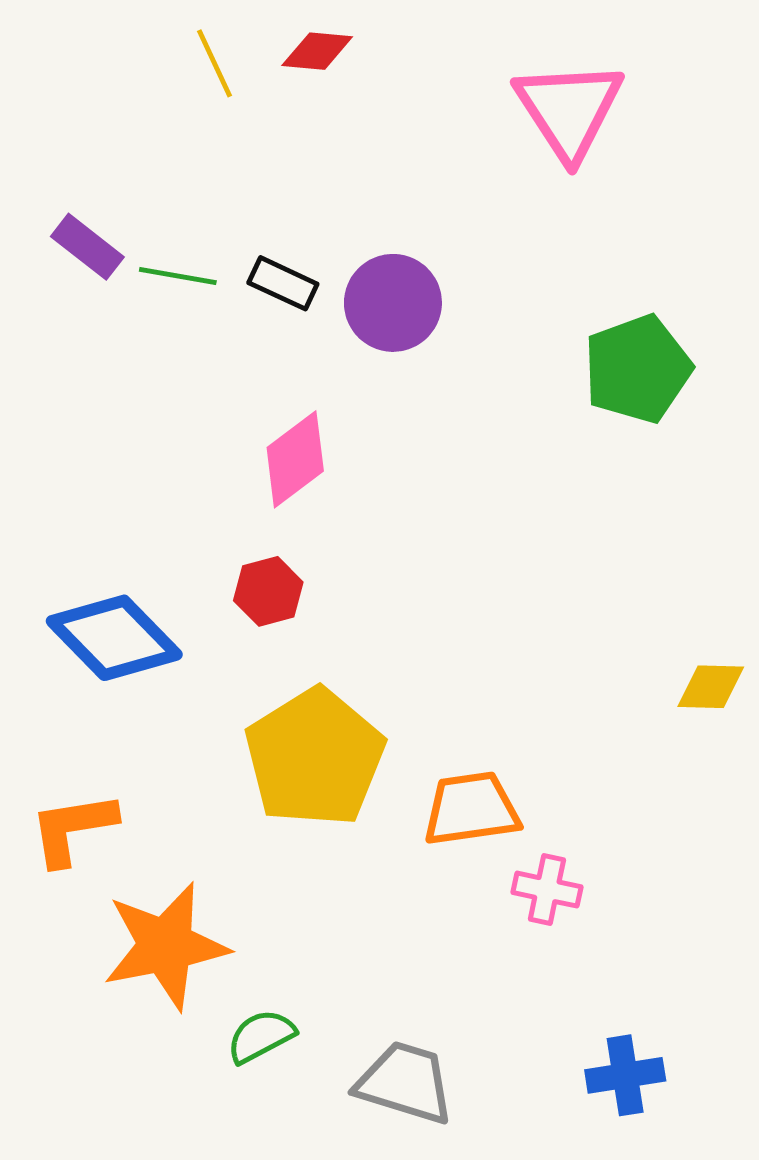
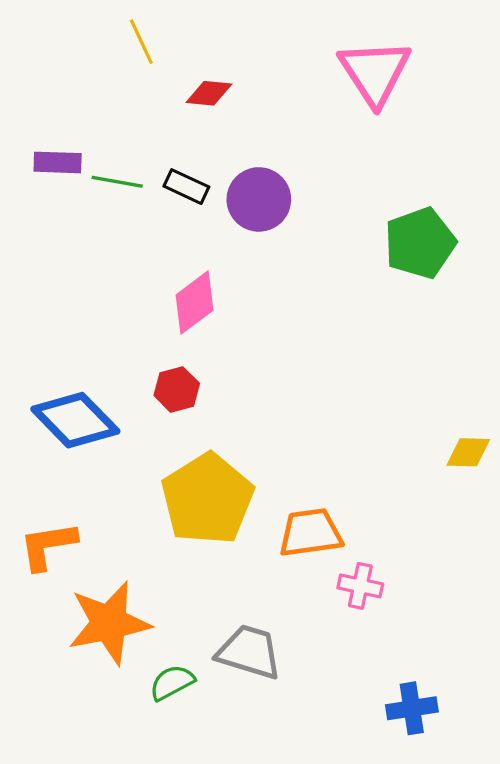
red diamond: (317, 51) -> (209, 93), moved
purple rectangle: (87, 247) -> (58, 162), turned -36
gray trapezoid: (405, 1083) -> (249, 652), moved

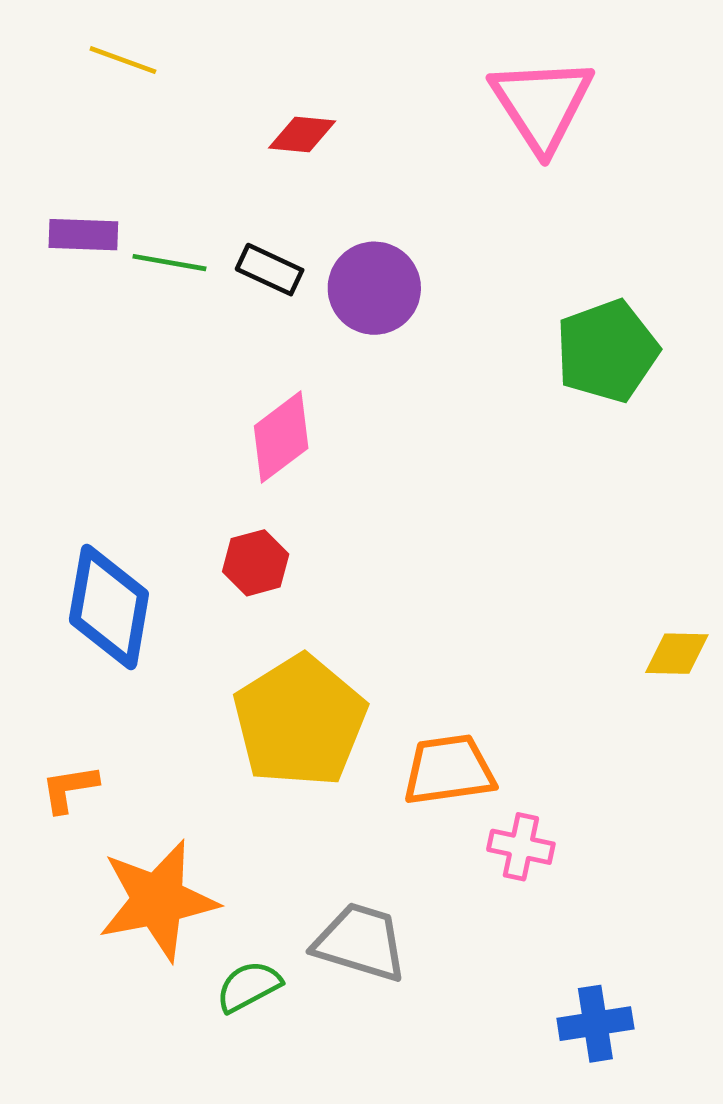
yellow line: (141, 42) -> (123, 60), moved, turned -45
blue diamond: (75, 420) -> (109, 607), turned 54
orange L-shape: (48, 546) -> (69, 789), size x0.7

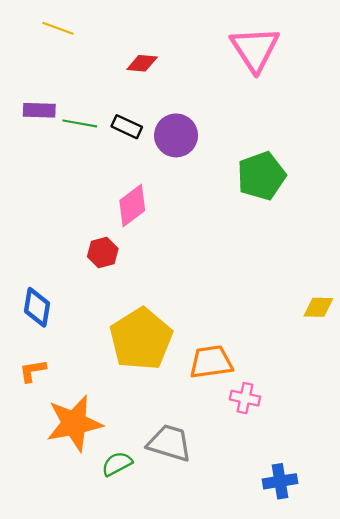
green pentagon: (607, 351) -> (261, 176), moved
red hexagon: (256, 563) -> (103, 253), moved
blue diamond: (109, 607) -> (37, 307), moved, size x0.7

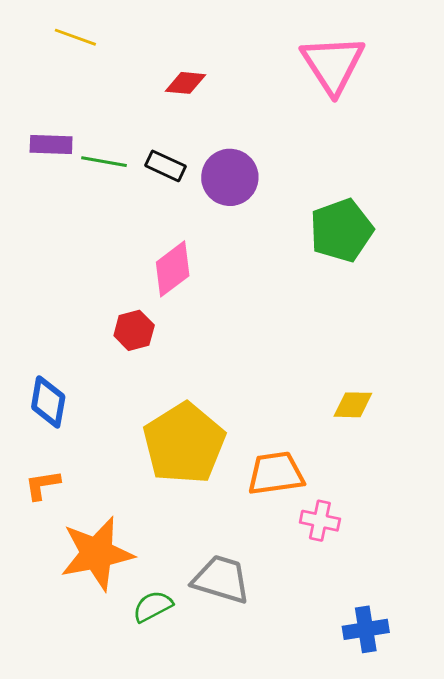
yellow diamond: (318, 307) -> (353, 405), moved

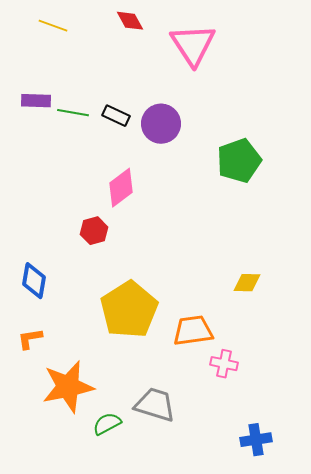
pink triangle: (333, 64) -> (193, 45), moved
red diamond: (186, 83) -> (130, 21), moved, turned 56

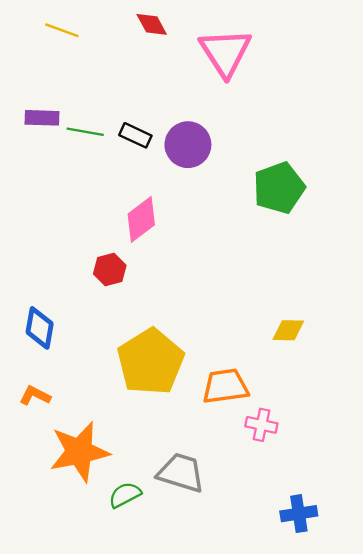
orange L-shape: (30, 339) -> (35, 396), turned 36

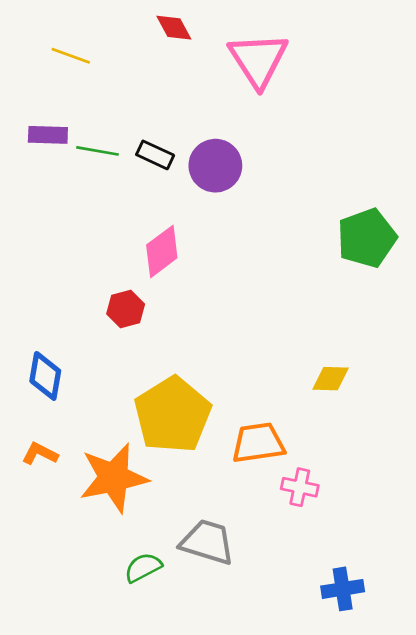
yellow line: (62, 30) -> (71, 56), moved
green pentagon: (279, 188) -> (367, 238), moved
orange star: (79, 452) -> (114, 478), moved

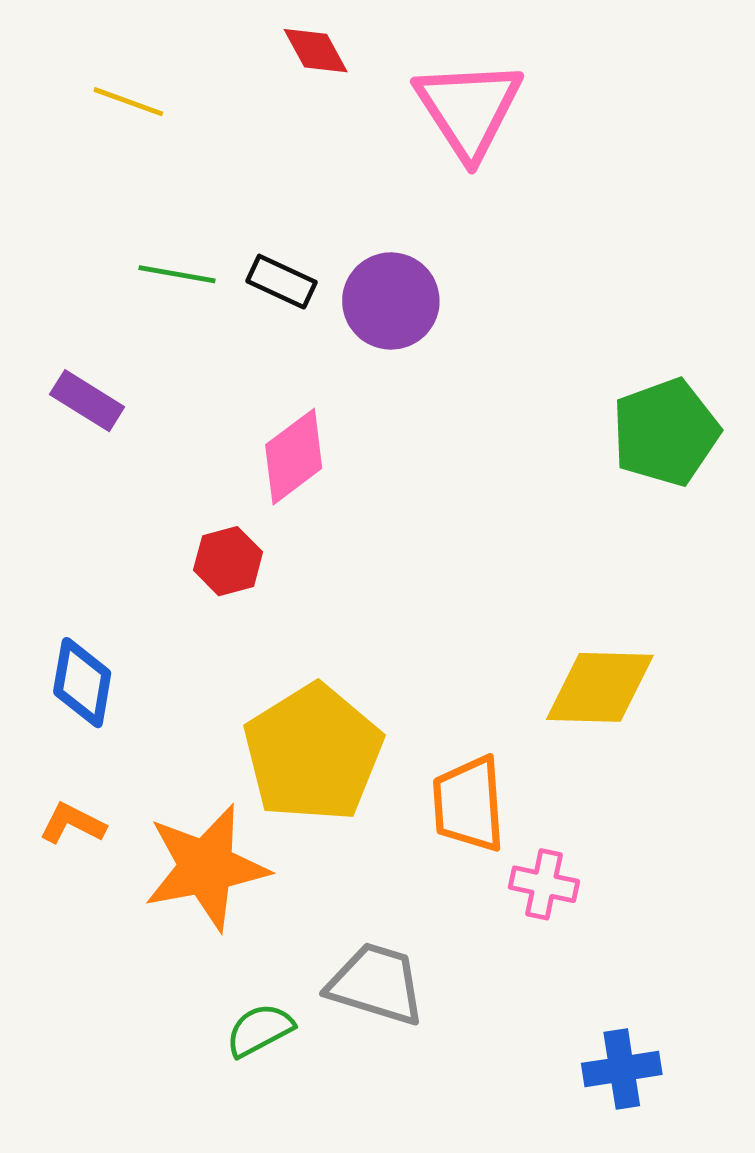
purple rectangle: (48, 135) -> (87, 401), moved, turned 30
yellow diamond: (331, 379) -> (600, 687), size x1.6
orange trapezoid: (258, 443) -> (469, 804), turned -86

